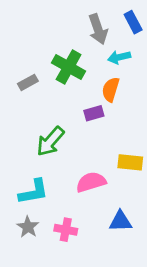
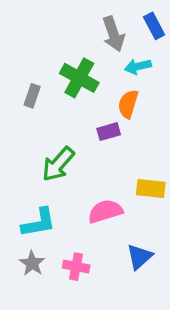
gray rectangle: (28, 82) -> (32, 96), turned -42
blue triangle: (120, 221) -> (139, 257), turned -40

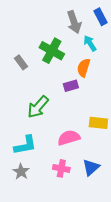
cyan arrow: (138, 67) -> (90, 43), turned 70
gray rectangle: (32, 96) -> (21, 62), turned -56
pink cross: (76, 267) -> (61, 168), moved

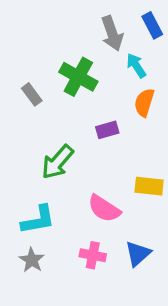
orange semicircle: (84, 68) -> (144, 103), moved
pink semicircle: (69, 138) -> (104, 209), turned -130

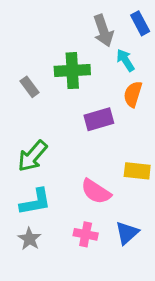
green cross: (78, 77) -> (72, 71), turned -32
purple rectangle: (107, 130) -> (99, 119), size x1.4
green arrow: (57, 162) -> (32, 156), moved

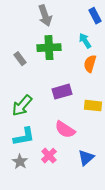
gray arrow: (103, 31) -> (45, 16), moved
purple rectangle: (99, 119) -> (62, 92), moved
yellow rectangle: (137, 171) -> (93, 106), moved
pink cross: (86, 234) -> (49, 156), moved, turned 35

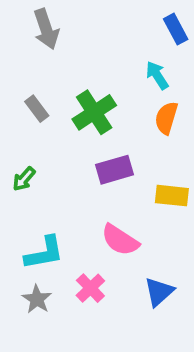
gray arrow: (45, 16) -> (46, 29), moved
green cross: (49, 48) -> (94, 112), moved, turned -30
green arrow: (22, 106) -> (24, 179), moved, size x0.6

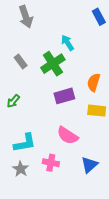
cyan arrow: (157, 75) -> (68, 43), moved
orange semicircle: (166, 118) -> (94, 82), moved
pink cross: (90, 288) -> (51, 163), turned -35

